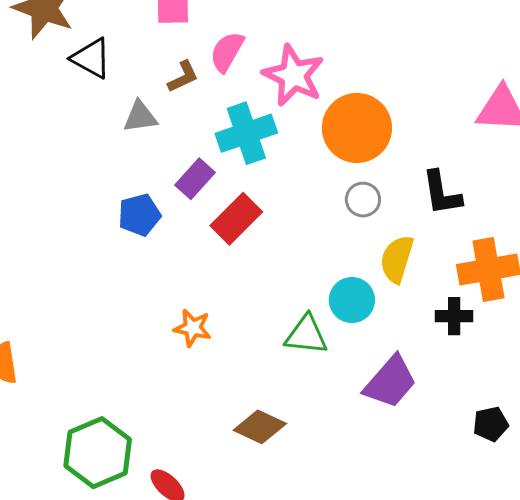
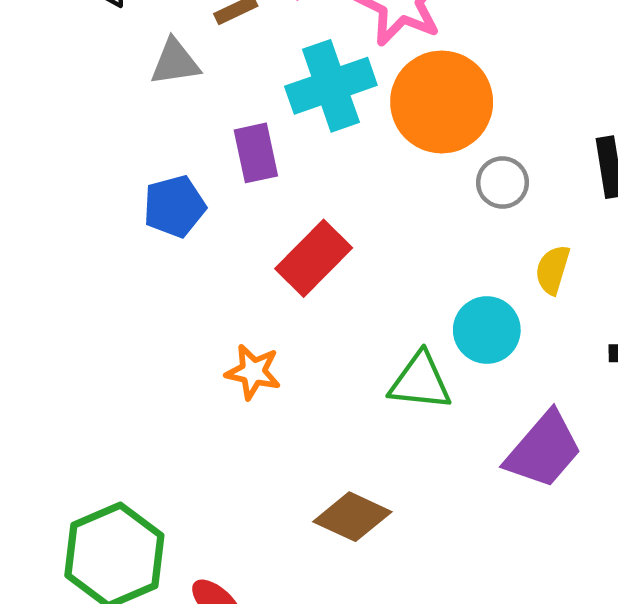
orange circle: (357, 128) -> (442, 102), moved
purple rectangle: (195, 179) -> (256, 153), turned -54
red rectangle: (236, 219) -> (314, 258), moved
yellow semicircle: (397, 259) -> (553, 270), size x0.7

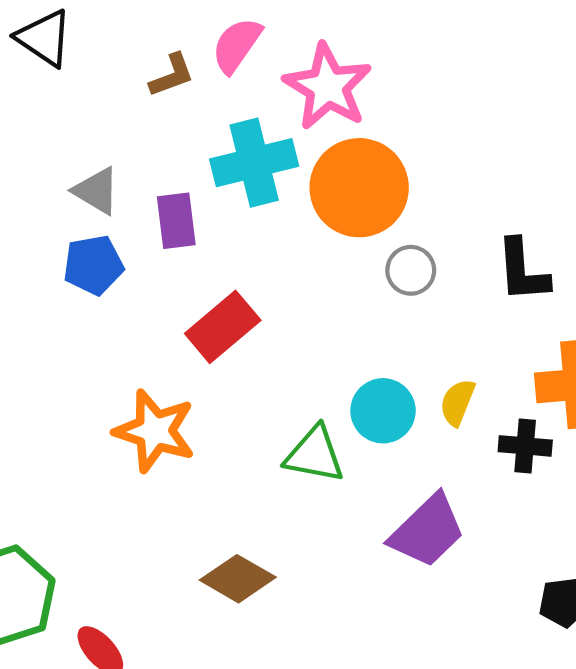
gray triangle: (175, 62) -> (96, 191), moved, turned 34
yellow semicircle: (553, 270) -> (457, 402), moved
orange star: (253, 372) -> (155, 431), size x1.5

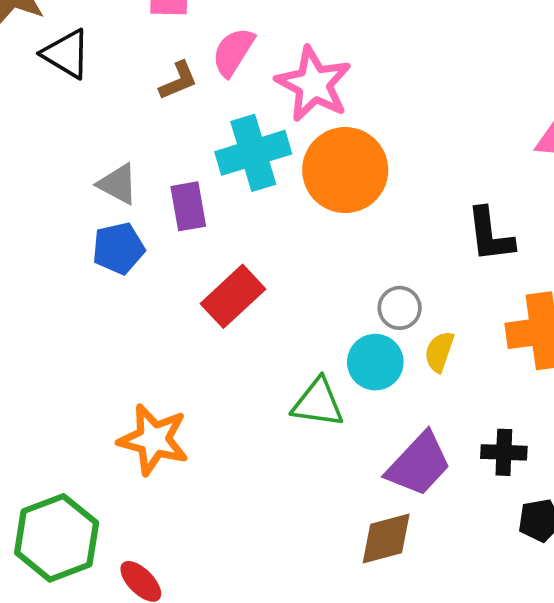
gray circle: (411, 270) -> (400, 308), moved
orange star: (155, 431) -> (153, 440), moved
black cross: (525, 446) -> (504, 452), moved
brown diamond: (238, 579) -> (386, 538), moved, turned -42

